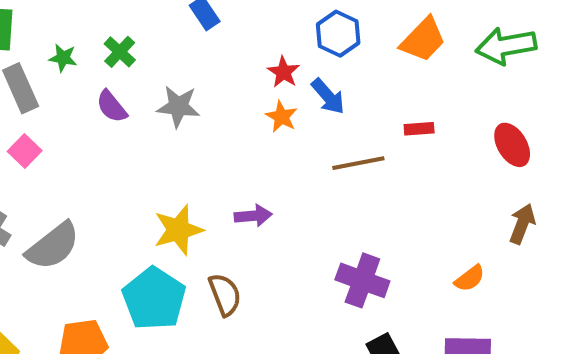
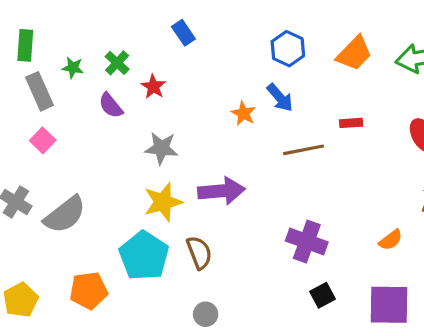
red star: (284, 72) -> (153, 87), moved
gray star: (178, 106) -> (161, 148), moved
purple arrow: (253, 216) -> (221, 191), size x1.6

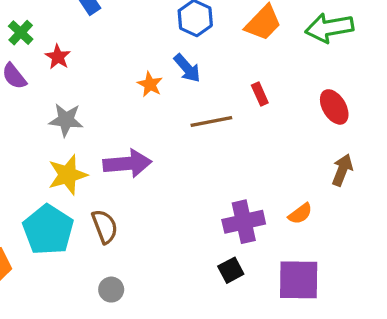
red rectangle: (351, 123) -> (260, 94), turned 70
purple cross: (307, 242) -> (244, 222), moved, turned -33

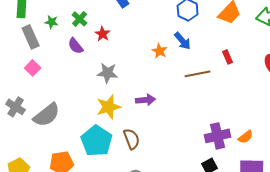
purple arrow: (127, 164) -> (146, 100), size x0.7
orange semicircle: (300, 214) -> (246, 137), moved

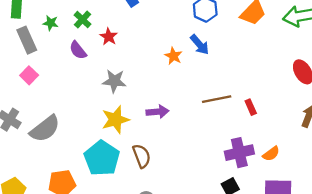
red rectangle: (228, 57) -> (251, 107), moved
brown line: (198, 74) -> (217, 99), moved

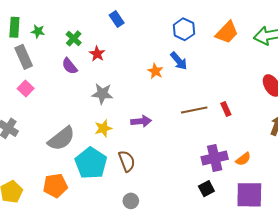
green star: (51, 23) -> (38, 31), moved
red rectangle: (251, 107) -> (226, 109), moved
yellow star: (115, 120) -> (103, 128), size x0.7
gray semicircle: (45, 129) -> (61, 139), moved

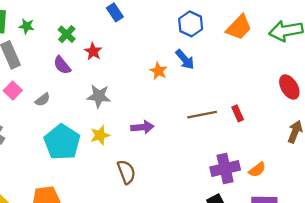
gray semicircle: (61, 139) -> (43, 100), moved, size x0.5
cyan pentagon: (91, 163) -> (62, 142), moved

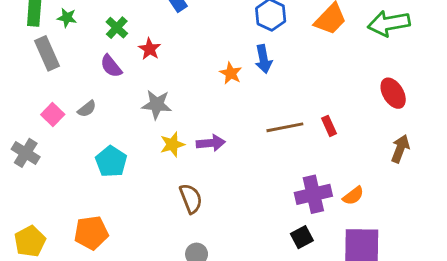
blue arrow: (185, 59) -> (263, 59), turned 30
pink square: (13, 90) -> (53, 115), moved
yellow star: (100, 135) -> (172, 144), moved
cyan pentagon: (62, 142) -> (111, 162), size x0.7

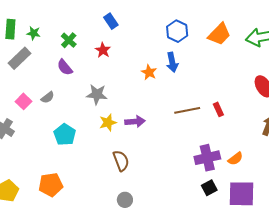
red star: (150, 49) -> (103, 50), moved
gray rectangle: (47, 53) -> (20, 58), turned 70
black square: (302, 237) -> (209, 188), moved

